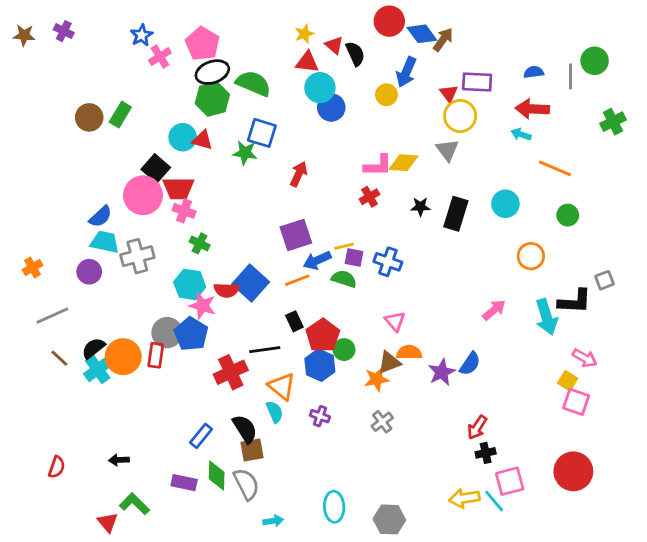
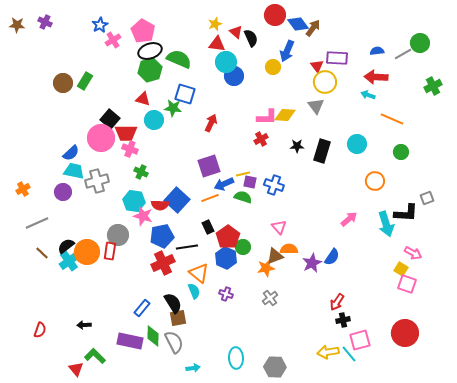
gray line: (571, 76) -> (403, 54), turned 60
cyan circle: (183, 137) -> (154, 120), moved
blue pentagon: (191, 334) -> (162, 236), moved, turned 30
purple rectangle: (184, 483) -> (130, 341), size x1.4

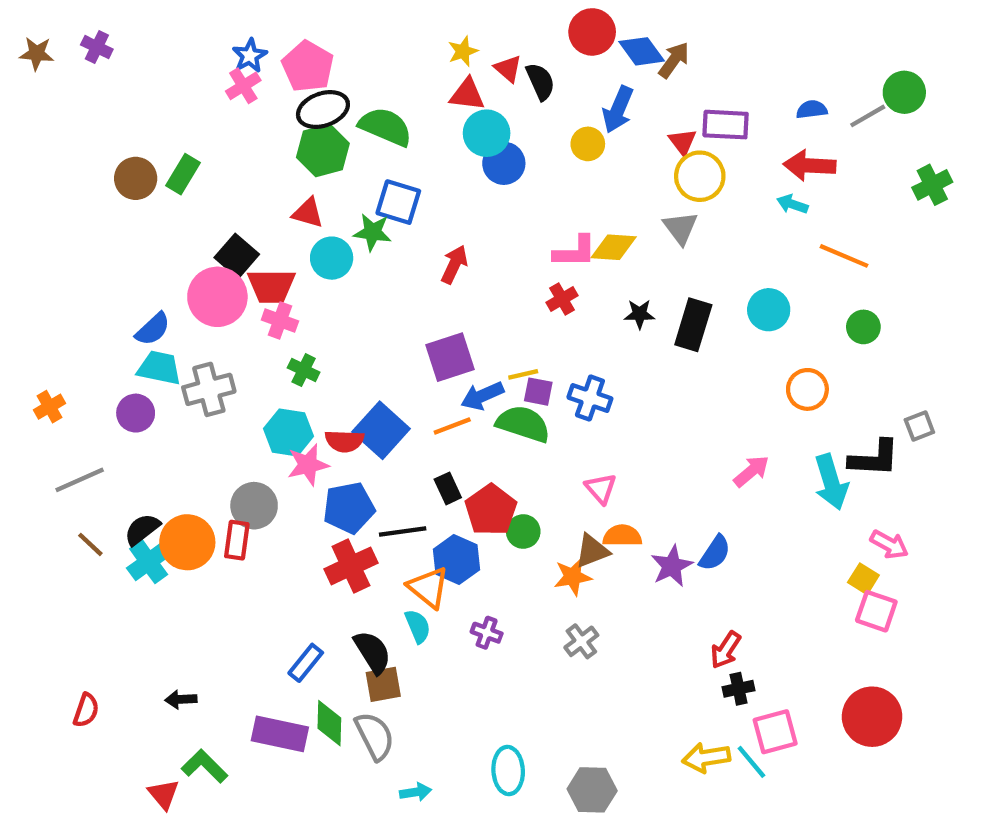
blue star: (100, 25) -> (250, 56), moved
green semicircle: (243, 197) -> (523, 424), size x1.4
pink star: (143, 216) -> (308, 465), turned -30
blue hexagon: (226, 258) -> (456, 559), moved

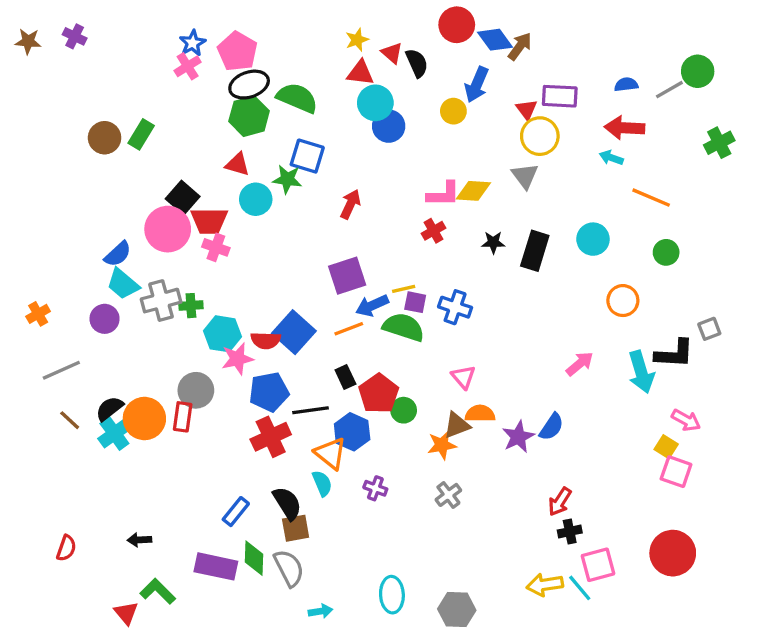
cyan trapezoid: (159, 368) -> (123, 284), turned -152
green cross: (304, 370) -> (191, 306), moved, turned -30

